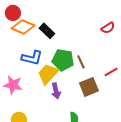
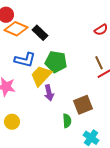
brown line: (81, 62) -> (99, 63), moved
brown square: (89, 87) -> (83, 105), moved

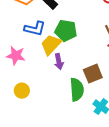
green semicircle: (67, 121) -> (77, 90), size x1.6

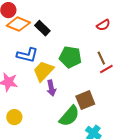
green pentagon: (66, 31) -> (70, 57), moved
green semicircle: (77, 90) -> (69, 116), turned 45

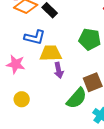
green pentagon: (70, 57) -> (90, 39), moved
yellow trapezoid: (43, 71) -> (51, 53), turned 45

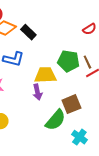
yellow trapezoid: (51, 53) -> (45, 75), moved

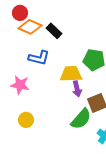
purple arrow: (37, 92) -> (77, 89), moved

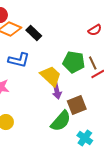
yellow trapezoid: (71, 74) -> (51, 76), turned 45

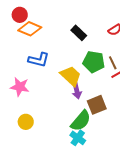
black rectangle: (34, 33) -> (79, 33), moved
cyan cross: (85, 138) -> (78, 138), moved

